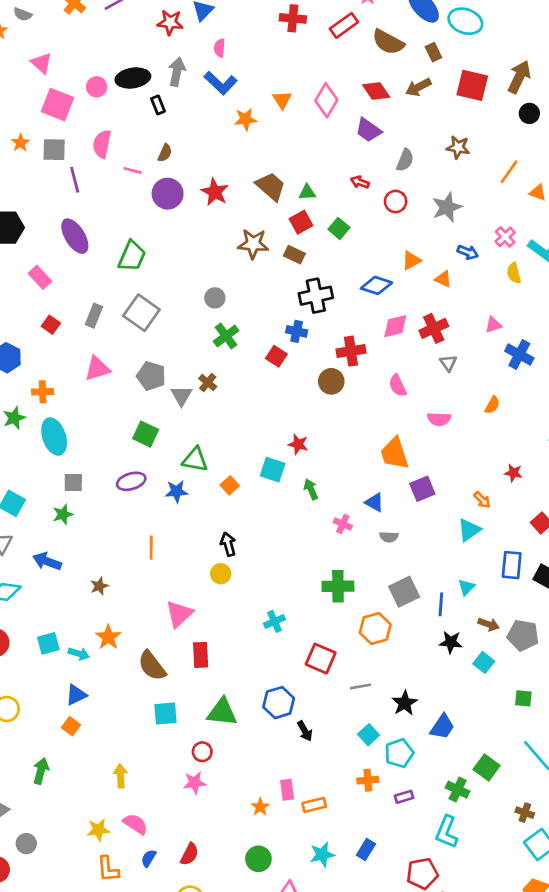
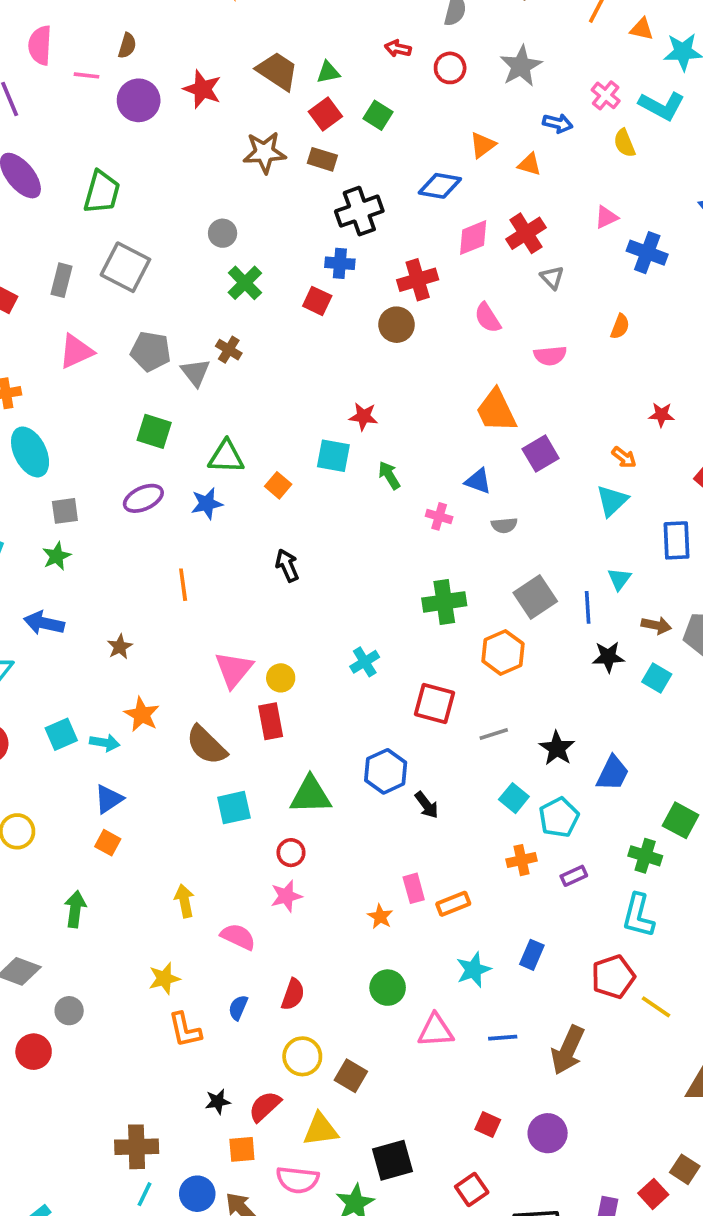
yellow circle: (221, 574) -> (281, 678), moved
pink semicircle: (135, 824) -> (238, 937), moved

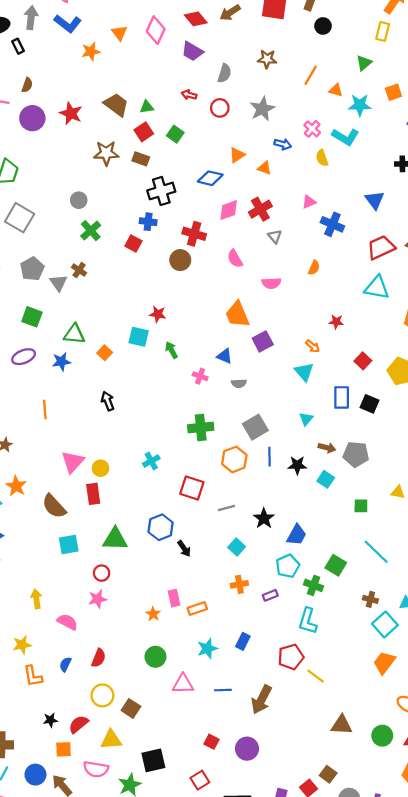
red cross: (418, 280) -> (194, 234), turned 30
gray pentagon: (151, 351) -> (32, 269), turned 30
cyan triangle: (612, 501) -> (304, 372), turned -30
blue line: (588, 607) -> (270, 457), moved
cyan pentagon: (559, 817) -> (288, 566), moved

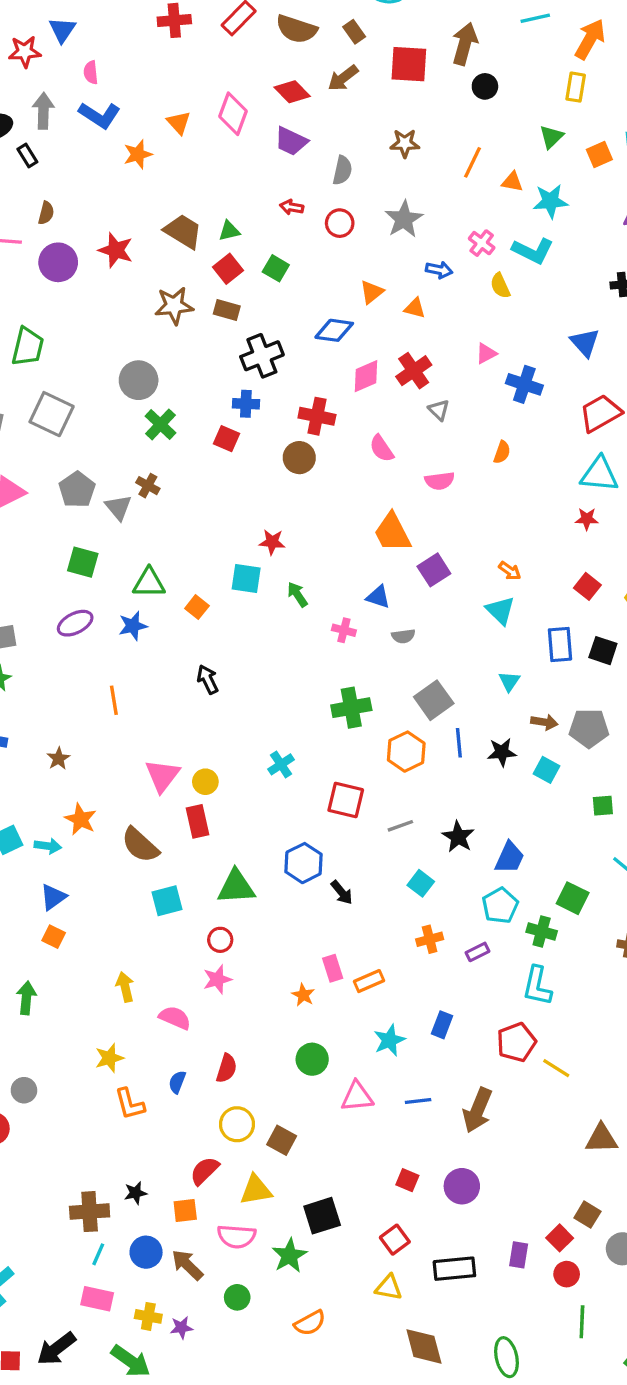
orange square: (393, 92) -> (599, 154), moved
gray circle: (79, 200) -> (139, 380), size x1.5
red star: (336, 322) -> (587, 519), moved
black star: (50, 720) -> (136, 1193), moved

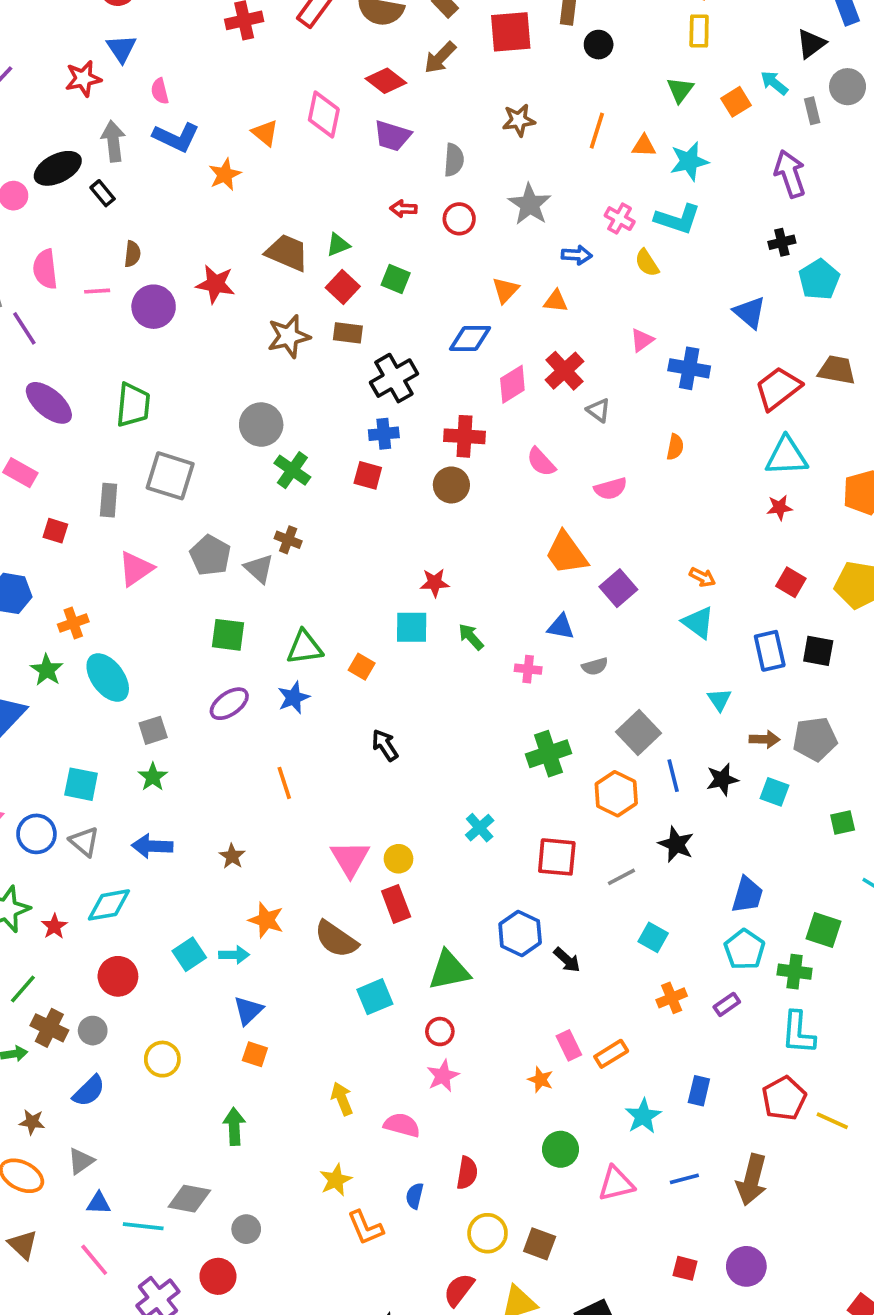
black star: (458, 837) -> (676, 844), moved

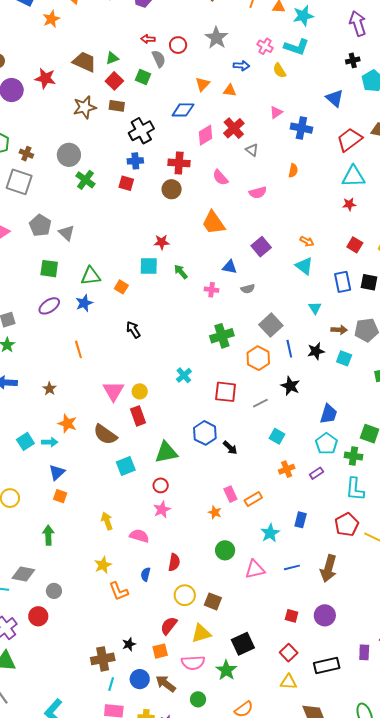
gray semicircle: (454, 160) -> (159, 59), moved, turned -30
brown cross: (288, 540) -> (26, 154), moved
orange trapezoid: (566, 553) -> (213, 223), moved

